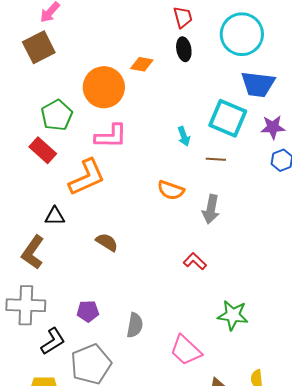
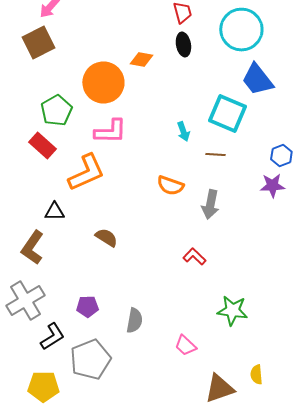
blue trapezoid: (258, 84) -> (257, 80), turned 45
purple star: (273, 127) -> (272, 186), moved
gray cross: (26, 305) -> (25, 300), turned -33
pink trapezoid: (186, 350) -> (185, 346), size x0.7

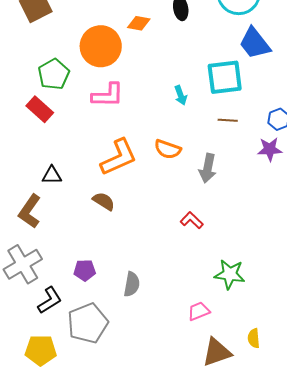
cyan square: (227, 114) -> (225, 77), turned -30
brown line: (215, 154) -> (228, 120), moved
orange L-shape: (86, 172) -> (119, 157), moved
pink trapezoid: (185, 346) -> (199, 311), moved, turned 115

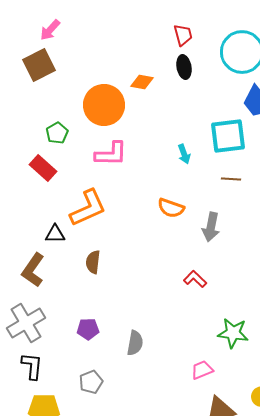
green pentagon: (54, 74) -> (57, 133), size x0.7
orange L-shape: (119, 157) -> (88, 208), moved
brown semicircle: (104, 201) -> (93, 262), moved, turned -115
black L-shape: (50, 300) -> (32, 366), moved, turned -52
gray pentagon: (88, 323) -> (91, 382), size x0.6

